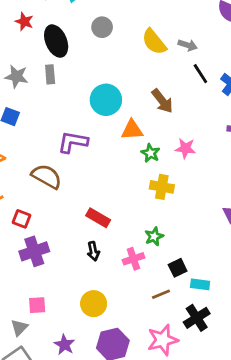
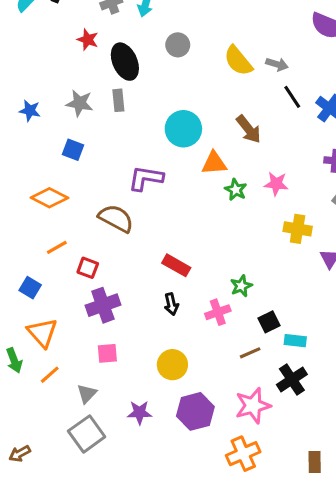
yellow cross: (162, 187) -> (298, 229), moved
pink square: (37, 305) -> (107, 353), moved
purple star: (65, 345) -> (139, 413), turned -30

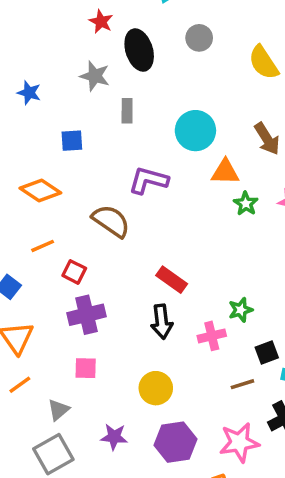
gray rectangle: (118, 100) -> (127, 111), moved
gray star: (80, 103) -> (95, 76), moved
blue square: (73, 150) -> (72, 141), turned -30
black arrow: (171, 304) -> (162, 322), size x1.4

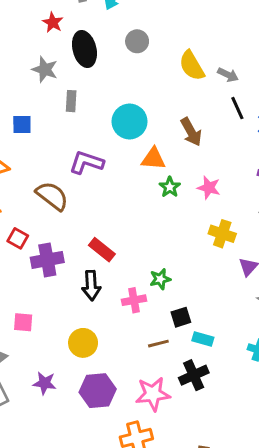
purple cross: (87, 315) -> (47, 260), moved

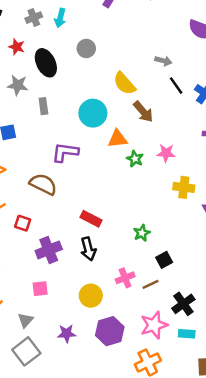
yellow semicircle: (192, 66) -> (124, 83), moved
purple cross: (47, 260) -> (49, 250), moved
pink cross: (134, 300) -> (125, 278), moved
cyan rectangle: (203, 339) -> (187, 334), moved

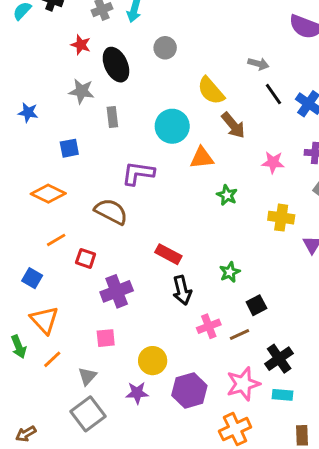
pink star: (166, 153) -> (273, 162), moved
green star: (135, 159) -> (227, 195), moved
black arrow: (88, 249) -> (182, 290), moved
yellow circle: (91, 296) -> (153, 361), moved

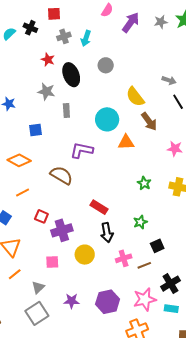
green star: (227, 195) -> (144, 183), moved
red square: (86, 258) -> (41, 216), moved
yellow circle: (153, 361) -> (85, 255), moved

